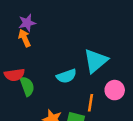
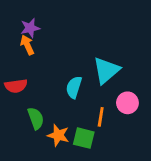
cyan semicircle: (66, 76) -> (74, 87), turned 126
green semicircle: (27, 86) -> (36, 118), moved

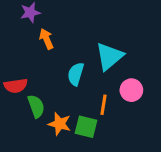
orange arrow: (27, 45) -> (46, 39), moved
red semicircle: (16, 86) -> (16, 86), moved

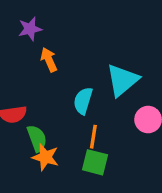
orange line: (104, 105) -> (93, 137), moved
orange star: (60, 124) -> (45, 157), moved

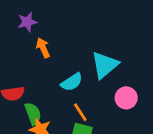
cyan semicircle: (83, 101) -> (72, 82), turned -140
orange line: (93, 137) -> (80, 112), turned -42

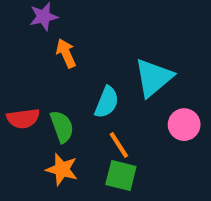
cyan semicircle: (72, 82) -> (107, 102), turned -35
green semicircle: (33, 114) -> (62, 127), moved

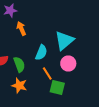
pink circle: (184, 125) -> (68, 64), moved
green square: (121, 176) -> (57, 88), moved

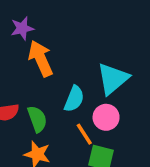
orange arrow: (21, 28) -> (41, 59), size x1.5
pink circle: (68, 64) -> (106, 117), moved

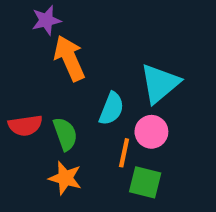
orange line: (84, 134) -> (124, 153), turned 45

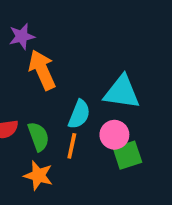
cyan triangle: (160, 83) -> (122, 92), turned 48
orange line: (124, 153) -> (72, 146), moved
green square: (145, 182) -> (127, 155), moved, turned -32

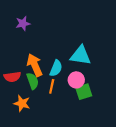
orange arrow: (42, 70) -> (35, 65), moved
orange star: (38, 176) -> (22, 103), moved

